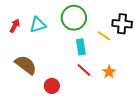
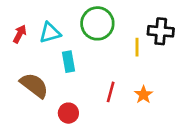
yellow line: (104, 36) -> (137, 47), turned 56
cyan rectangle: (81, 47) -> (68, 62), moved
red line: (84, 70) -> (111, 92), turned 63

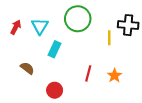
cyan triangle: (50, 33) -> (40, 26), turned -42
cyan rectangle: (68, 62) -> (55, 49), turned 35
brown semicircle: (34, 85) -> (27, 68), size x0.6

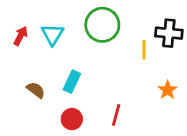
cyan rectangle: (55, 49) -> (72, 82), moved
red line: (88, 73) -> (116, 115), moved
orange star: (114, 76) -> (167, 90), moved

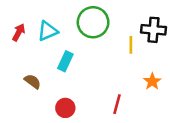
cyan triangle: (52, 35) -> (48, 31), turned 35
cyan rectangle: (72, 82) -> (65, 61), moved
red line: (116, 115) -> (117, 104), moved

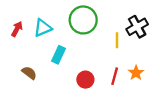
black cross: (154, 30) -> (137, 27), turned -35
red line: (117, 104) -> (115, 76), moved
red circle: (65, 108) -> (85, 80), moved

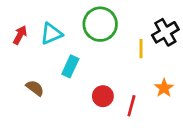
red line: (115, 76) -> (131, 106), moved

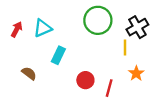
green circle: (100, 24) -> (98, 20), moved
yellow line: (141, 49) -> (125, 47), moved

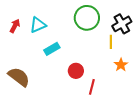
cyan rectangle: (58, 55) -> (52, 49), turned 35
brown semicircle: (29, 73) -> (19, 77), moved, size x1.6
red line: (109, 88) -> (92, 87), moved

